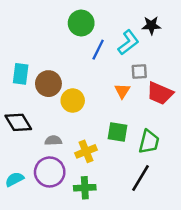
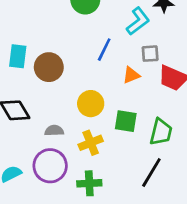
blue line: (98, 50) -> (104, 50), moved
orange triangle: (122, 91) -> (131, 75), turned 35
yellow circle: (73, 101) -> (91, 104), moved

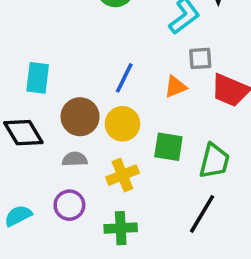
blue line: (104, 50) -> (124, 78), moved
cyan rectangle: (18, 56) -> (38, 78), moved
brown circle: (49, 67) -> (80, 117), moved
purple circle: (50, 166) -> (69, 205), size x0.7

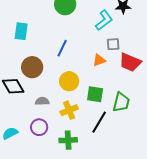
cyan rectangle: (38, 78) -> (21, 31), moved
blue line: (124, 78) -> (62, 48), moved
brown circle: (80, 117) -> (32, 67), moved
black line: (202, 214) -> (99, 122), moved

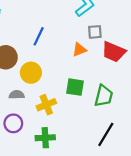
yellow circle: (69, 81) -> (31, 73), moved
black line: (99, 122) -> (106, 134), moved

